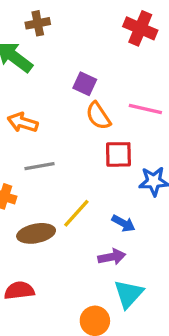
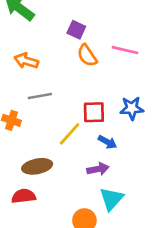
red square: (118, 154) -> (94, 112), moved
brown ellipse: (36, 233) -> (37, 166), moved

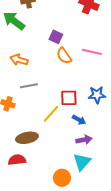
purple arrow: (98, 169) -> (84, 140), moved

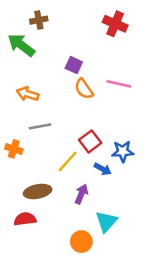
blue star: (97, 95) -> (123, 151), moved
red square: (69, 98) -> (90, 141), turned -36
purple arrow: (84, 140) -> (81, 194), moved, turned -56

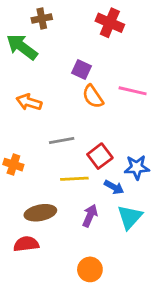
red cross: (115, 24) -> (110, 23), moved
gray line: (40, 126) -> (62, 140), moved
yellow line: (68, 161) -> (74, 179), turned 45
cyan triangle: (106, 222) -> (130, 217), moved

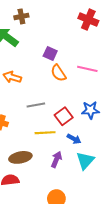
red cross: (110, 23) -> (88, 20), moved
blue star: (137, 167) -> (90, 110), moved

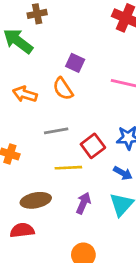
orange semicircle: (58, 73) -> (63, 89), moved
blue arrow: (74, 139) -> (123, 173), moved

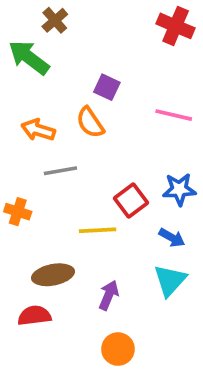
brown cross: (37, 14) -> (55, 20), turned -30
gray line: (56, 131) -> (60, 171), moved
purple arrow: (83, 203) -> (109, 295), moved

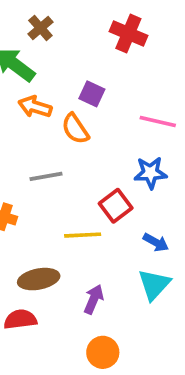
red cross: (176, 26) -> (128, 33), moved
orange arrow: (38, 130) -> (35, 107), moved
blue star: (179, 189) -> (150, 173), moved

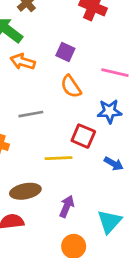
orange semicircle: (75, 129) -> (71, 86), moved
red square: (116, 206) -> (83, 136), turned -30
cyan triangle: (154, 285) -> (109, 222), moved

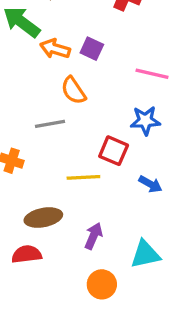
orange arrow: (23, 62) -> (55, 49), moved
orange semicircle: (71, 86) -> (73, 90), moved
cyan triangle: (109, 222) -> (145, 254), turned 36

